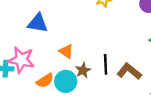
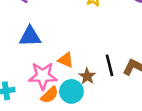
pink star: (21, 60) -> (43, 76), moved

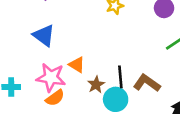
blue triangle: (30, 36) -> (44, 35), turned 30
cyan circle: (71, 91) -> (116, 99), moved

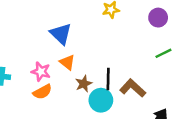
blue triangle: (44, 35) -> (61, 34), moved
pink star: (51, 77) -> (41, 72), size x0.7

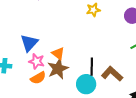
blue triangle: (61, 34) -> (29, 43), moved, turned 30
brown star: (84, 84) -> (58, 69), moved, size x1.5

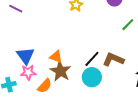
pink star: (37, 61) -> (28, 72), moved
black line: (92, 67) -> (92, 59), turned 60

